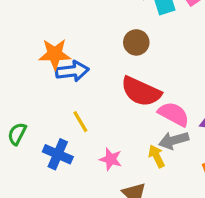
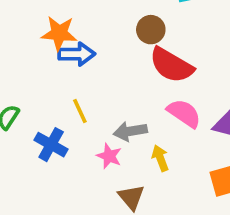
red semicircle: (141, 91) -> (171, 65), moved
gray arrow: (174, 140) -> (130, 131), moved

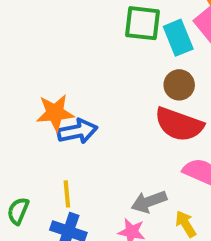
brown circle: (151, 30) -> (179, 85), moved
yellow line: (80, 111) -> (67, 194), moved, turned 30

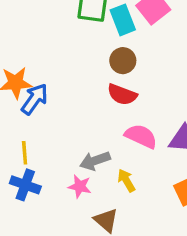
red semicircle: (179, 124) -> (122, 95), size x0.7
blue arrow: (77, 131) -> (35, 99), turned -44

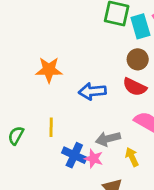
blue arrow: (35, 99) -> (92, 91), moved, turned -136
blue cross: (25, 185) -> (74, 155), moved

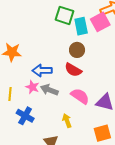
gray arrow: (108, 139) -> (49, 90), moved, turned 30
pink star: (94, 159) -> (32, 87), moved

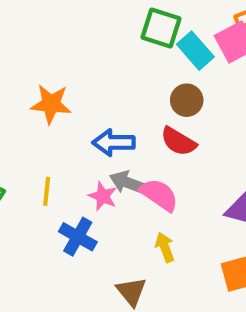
cyan rectangle: (81, 26) -> (195, 51), turned -30
pink star: (32, 87) -> (103, 196), moved
pink semicircle: (80, 96) -> (159, 195), moved

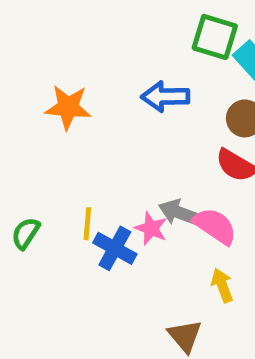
orange star: (51, 104) -> (68, 107), moved
blue arrow: (114, 143) -> (165, 97), moved
blue cross: (78, 237) -> (115, 248), moved

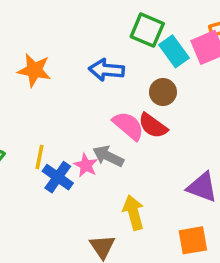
pink semicircle: (215, 226) -> (128, 126), moved
yellow arrow: (222, 285) -> (134, 213), size x1.4

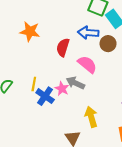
blue arrow: (106, 70) -> (88, 33), moved
red semicircle: (153, 126) -> (63, 47), moved, turned 72

